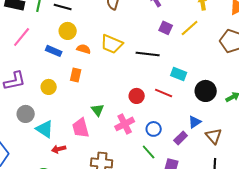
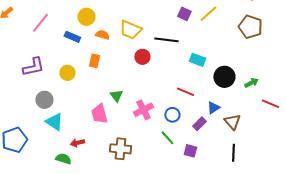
red line: (164, 93) -> (185, 92), moved
red circle: (137, 96) -> (142, 57), moved
cyan triangle: (45, 129) -> (54, 122), moved
red arrow: (59, 149) -> (77, 143), moved

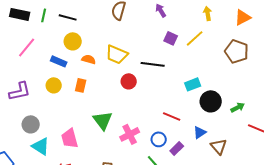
cyan rectangle: (197, 60) -> (193, 84), moved, turned -42
yellow circle: (67, 73) -> (54, 85), moved
green triangle: (116, 96) -> (103, 120), size x1.5
pink trapezoid: (99, 114) -> (70, 138), moved
purple rectangle: (199, 124) -> (177, 148), moved

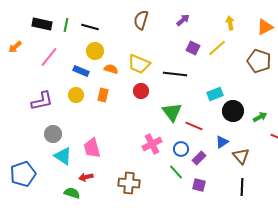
purple arrow: (161, 10) -> (183, 20), turned 80
red circle: (129, 81) -> (141, 91), moved
green triangle: (103, 120) -> (172, 112), moved

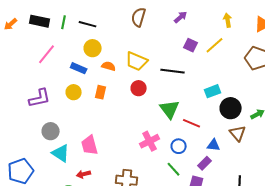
orange arrow: (15, 47) -> (11, 24), moved
blue triangle: (222, 142) -> (214, 145), moved, turned 40
brown triangle: (241, 156) -> (238, 133), moved
purple rectangle: (199, 158) -> (205, 163), moved

